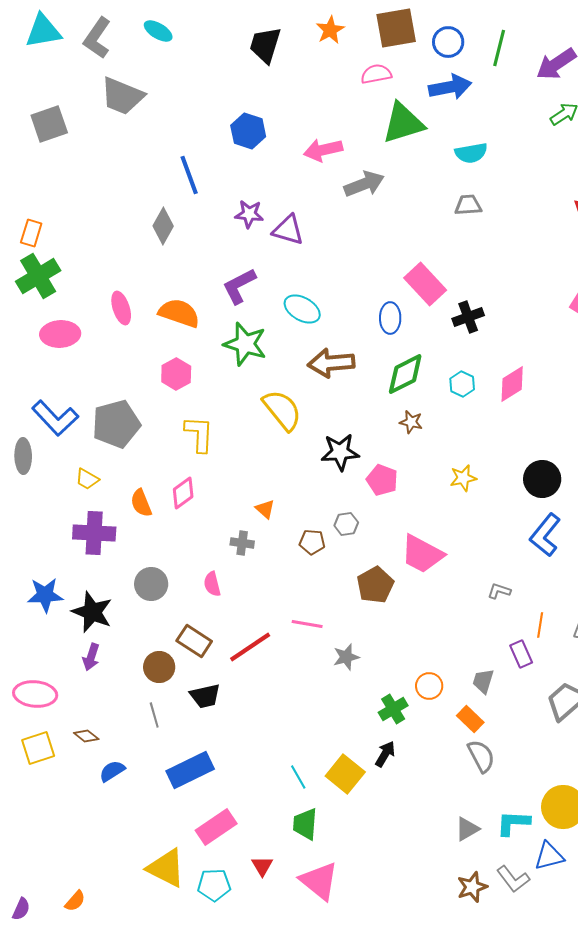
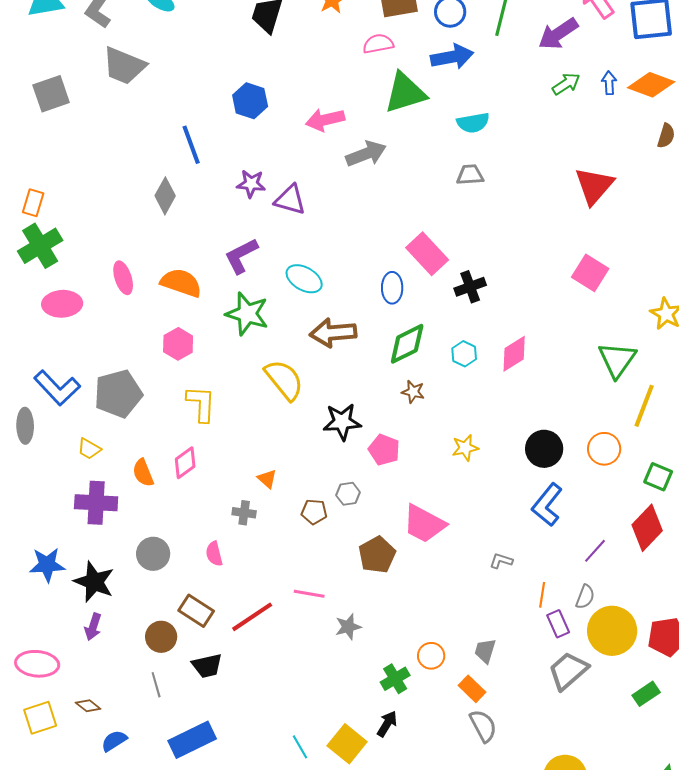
purple rectangle: (521, 654) -> (558, 624), moved

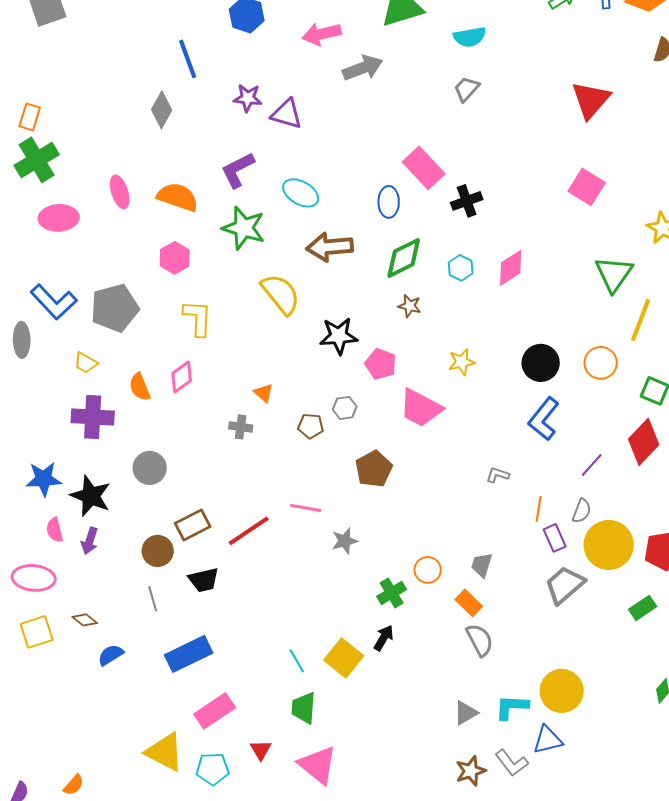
gray trapezoid: (470, 175) -> (467, 89), turned -44
pink trapezoid: (424, 524) -> (421, 408), moved
pink semicircle: (214, 554) -> (55, 530), moved
brown rectangle: (196, 611) -> (193, 525), turned -60

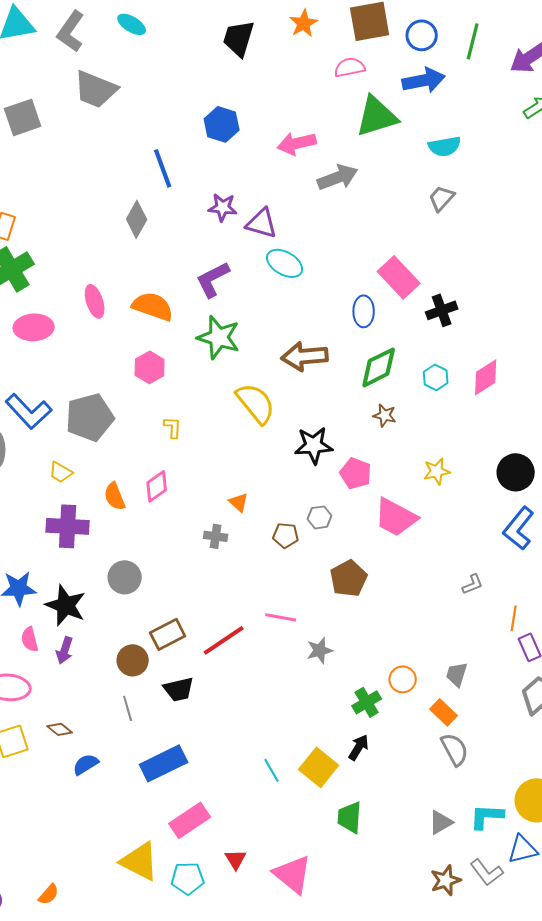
cyan ellipse: (301, 193) -> (285, 263), moved
yellow L-shape: (198, 318) -> (173, 427), size x0.6
gray L-shape: (498, 475) -> (473, 584), turned 140
green trapezoid: (304, 708) -> (350, 817), moved

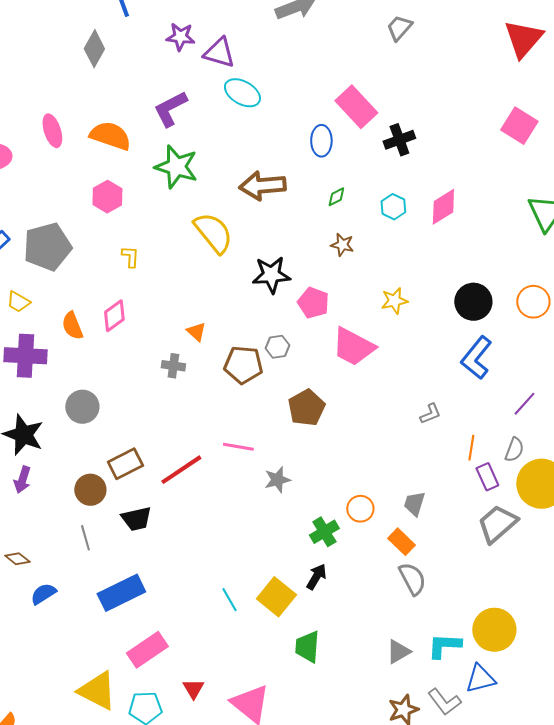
green diamond: (379, 367) -> (336, 197), size x0.5
brown pentagon: (286, 535) -> (243, 365), size x1.5

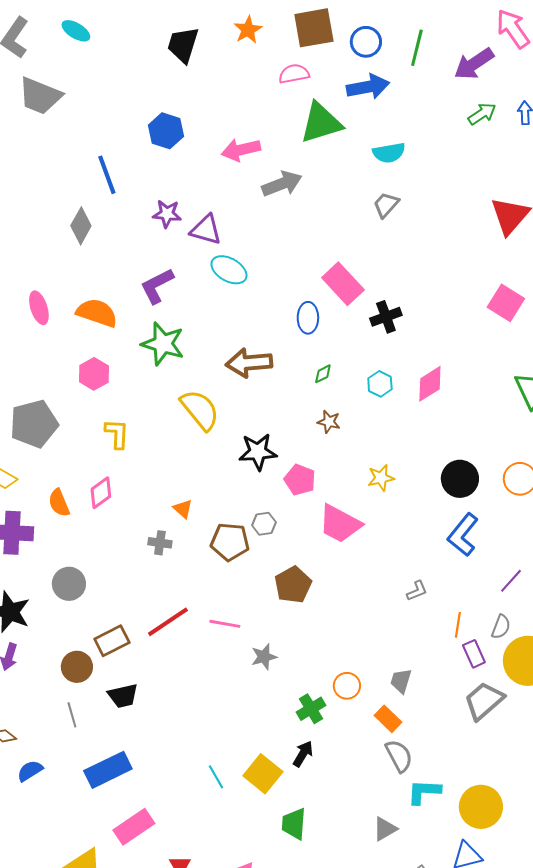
yellow L-shape: (130, 257) -> (117, 434), size x1.4
red line: (181, 470) -> (168, 622), moved
cyan L-shape: (444, 646) -> (424, 792), moved

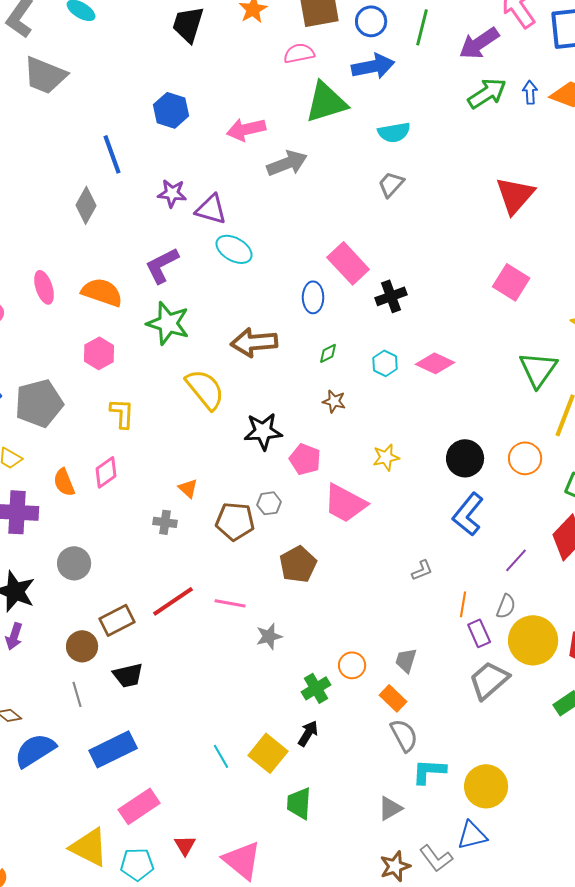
green arrow: (482, 114) -> (487, 93), size x1.4
pink diamond: (430, 384) -> (435, 363), turned 57
blue semicircle: (30, 771) -> (35, 750), size x1.6

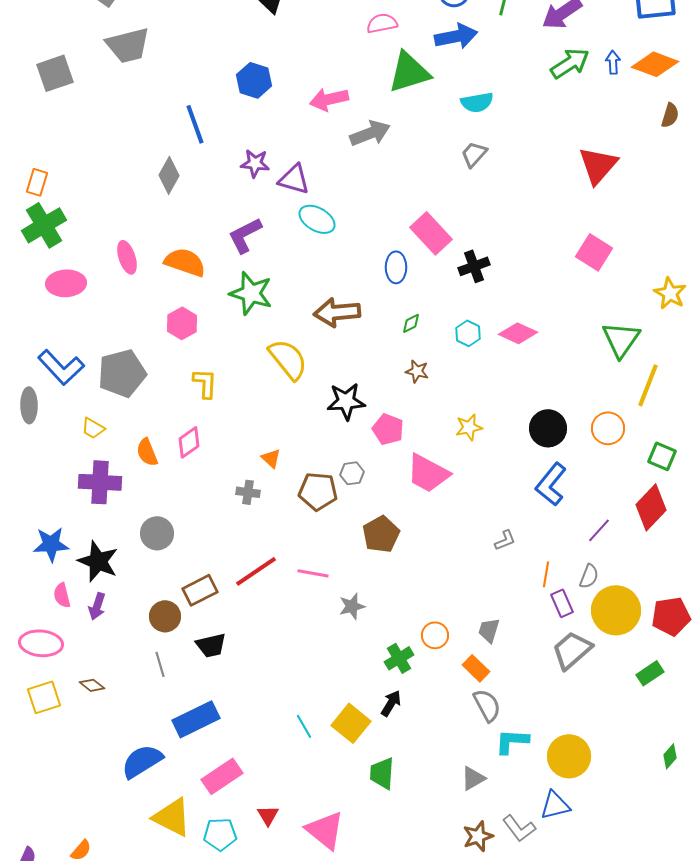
gray trapezoid: (45, 75) -> (128, 45), turned -36
blue semicircle: (35, 750) -> (142, 761), moved

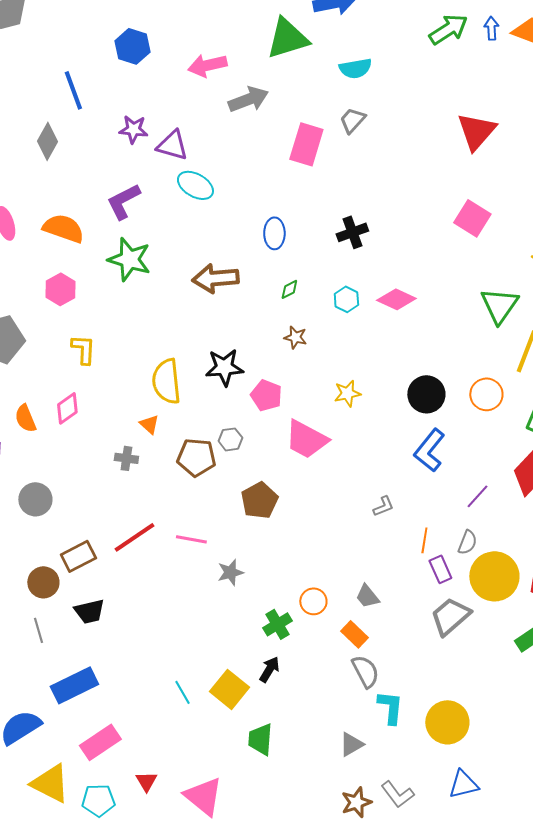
pink rectangle: (431, 233) -> (306, 144), moved, turned 60
yellow semicircle: (288, 359) -> (166, 381), moved, turned -147
gray trapezoid: (489, 630) -> (367, 596), turned -56
cyan L-shape: (512, 741) -> (390, 707), turned 93
blue triangle: (555, 805) -> (463, 784), moved

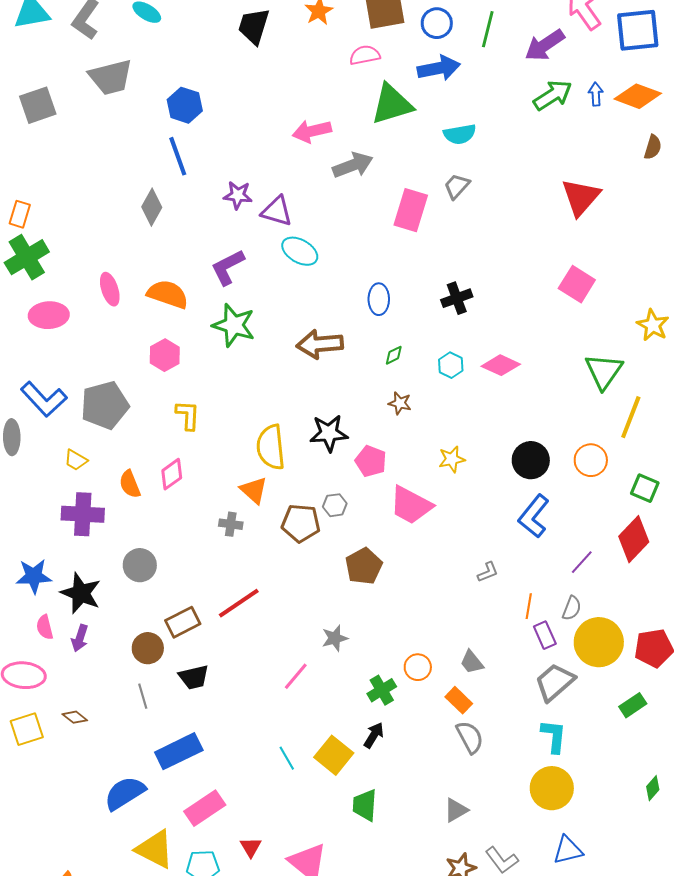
blue hexagon: (132, 46) -> (185, 105), moved
orange triangle: (149, 424) -> (254, 490), size x1.4
pink line: (191, 539) -> (296, 676), moved, turned -60
cyan L-shape: (390, 707) -> (554, 736), moved

